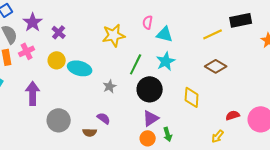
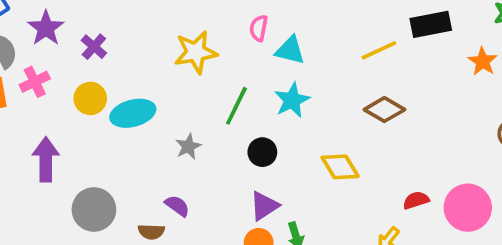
cyan ellipse: (80, 68) -> (133, 113), turned -30
black circle: (150, 89) -> (262, 152), size x0.6
yellow diamond: (192, 97) -> (340, 167), turned -35

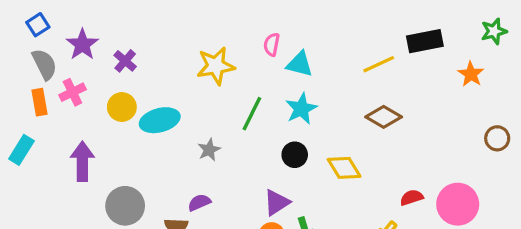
black circle: (262, 152) -> (295, 155), moved
purple semicircle: (177, 206) -> (199, 203), turned -60

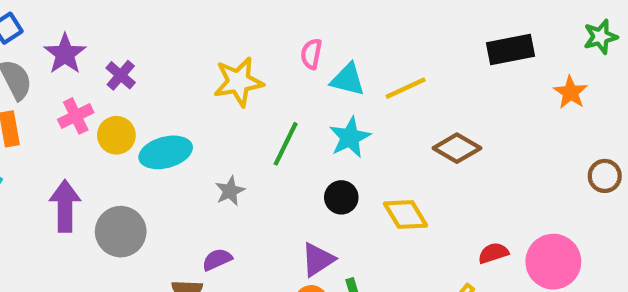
yellow line: (379, 64) -> (406, 88), moved
pink cross: (72, 92) -> (76, 116), moved
gray circle: (125, 206) -> (121, 232), moved

